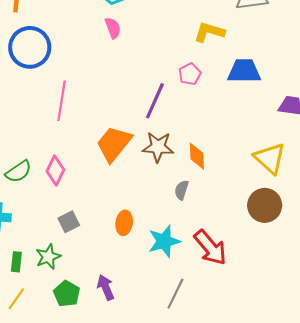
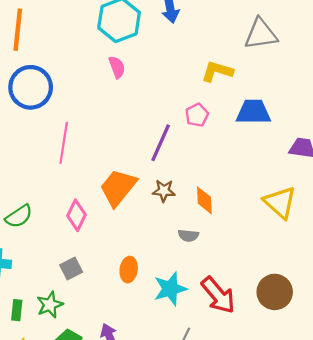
brown star: (158, 147) -> (164, 191), size x0.7
pink diamond: (55, 170) -> (76, 215), moved
gray semicircle: (182, 190) -> (188, 235), turned -102
brown circle: (265, 205) -> (275, 292), moved

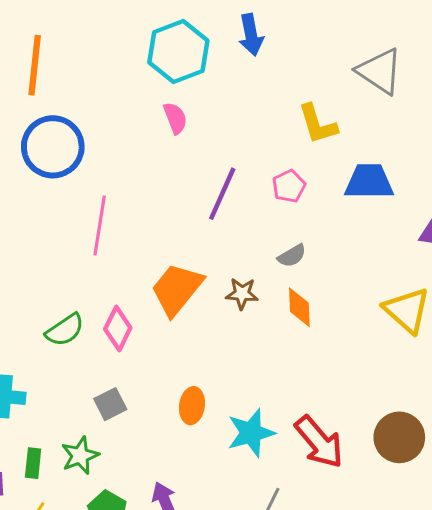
gray triangle: (261, 34) -> (380, 71), turned 42
yellow L-shape: (217, 71) -> (318, 124), turned -124
purple line: (161, 143) -> (222, 194), moved
green semicircle: (19, 216) -> (65, 330), moved
gray semicircle: (188, 235) -> (292, 256), moved, turned -36

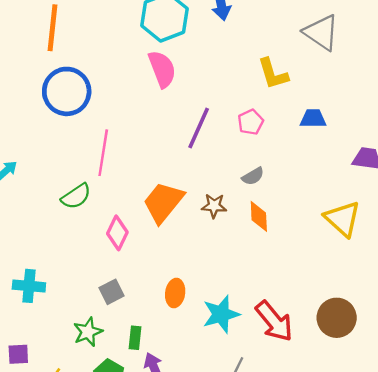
pink semicircle: (175, 118) -> (162, 69), size x1.5
blue trapezoid: (369, 182) -> (313, 119), size x0.7
green semicircle: (65, 330) -> (76, 196), moved
green rectangle: (33, 463) -> (135, 338), moved

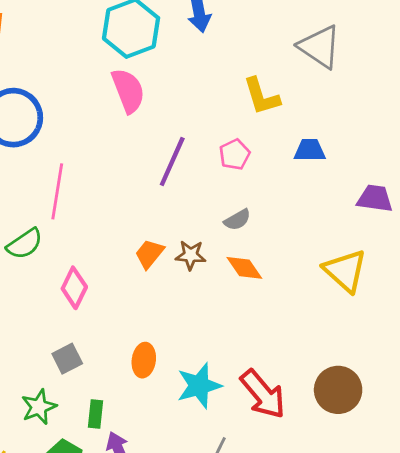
orange trapezoid: (163, 202) -> (149, 254), moved, size x0.6
orange diamond: (259, 216) -> (244, 268), turned -32

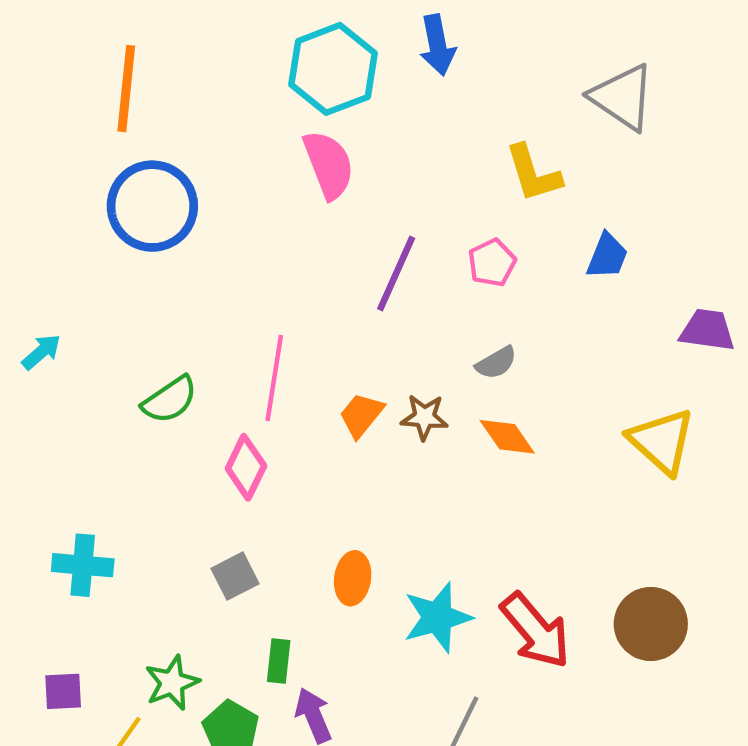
blue trapezoid: (310, 150) -> (607, 256), turned 112
pink line: (57, 191) -> (274, 378), moved
green star: (39, 407) -> (172, 683), moved

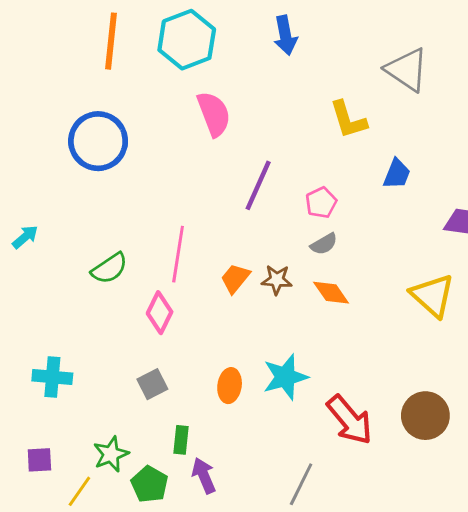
cyan hexagon: (333, 69) -> (187, 40), moved
orange line: (126, 89) -> (111, 41), moved
pink pentagon: (492, 263) -> (321, 203), moved
cyan star: (437, 617) -> (285, 377), moved

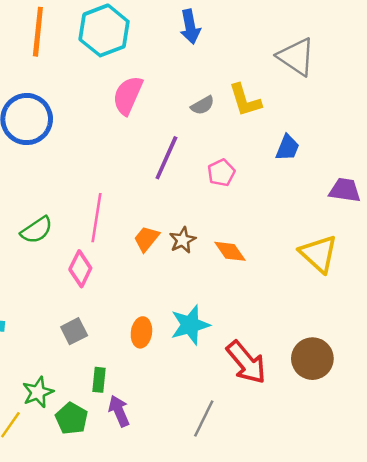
pink semicircle: (214, 114) -> (128, 95), turned -135
gray semicircle: (324, 244) -> (203, 105), moved
brown star: (277, 280) -> (183, 240), turned -30

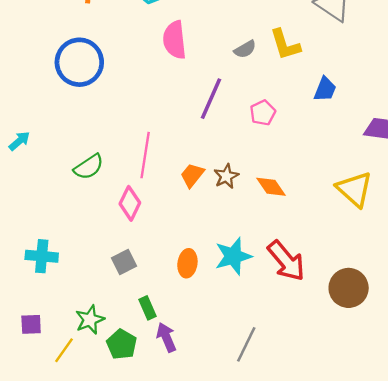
pink semicircle: (128, 95) -> (175, 40), turned -30
red arrow: (246, 362) -> (286, 261), moved
green rectangle: (99, 380) -> (148, 308), turned -30

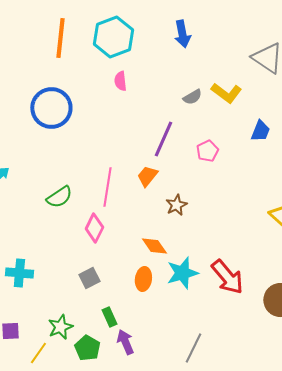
pink semicircle: (175, 40) -> (120, 81), moved, size x0.6
yellow L-shape: (285, 45) -> (226, 93), turned -36
orange trapezoid: (192, 175) -> (147, 176), moved
orange diamond: (271, 187) -> (154, 246), moved

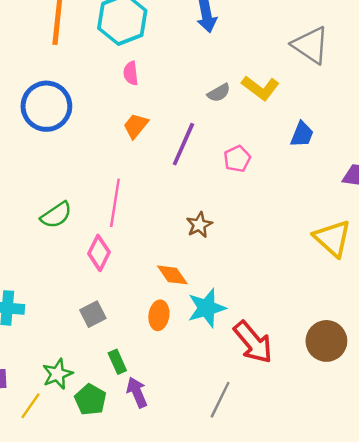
orange trapezoid: (147, 176) -> (136, 126), moved
red arrow: (227, 277) -> (253, 342), moved

